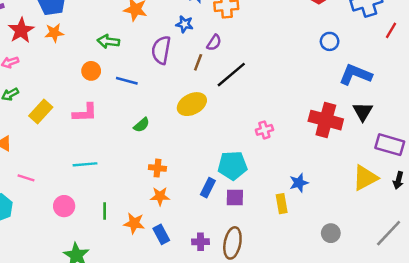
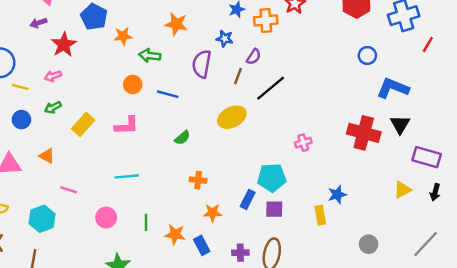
orange star: (54, 33) -> (123, 36), moved
yellow triangle: (365, 178) -> (402, 190), size x0.7
orange star: (160, 196) -> (213, 213), moved

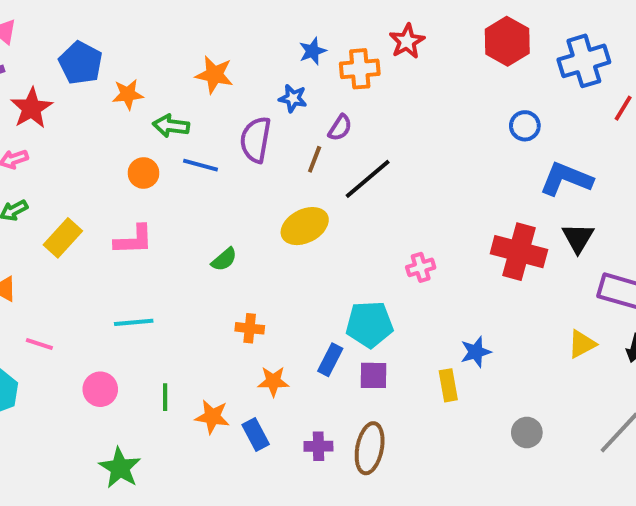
blue line: (168, 94) -> (201, 165), moved

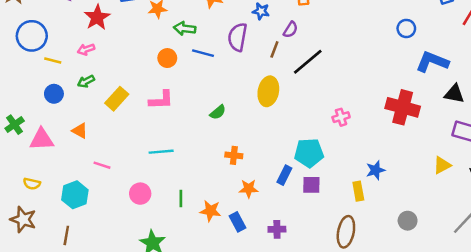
yellow ellipse: (305, 226) -> (268, 91), turned -52
black triangle: (578, 238) -> (454, 94), moved, turned -50
brown ellipse: (370, 448) -> (346, 232), moved

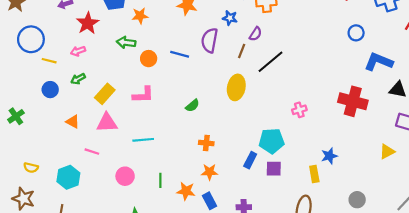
green arrow: (185, 28) -> (126, 42), moved
pink triangle: (42, 139) -> (107, 123), moved
orange star: (249, 189) -> (210, 172), moved

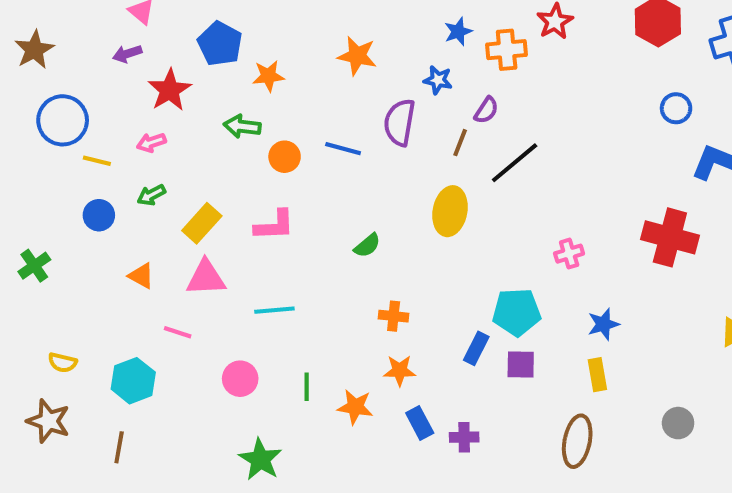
blue star: (329, 156) -> (603, 324), moved
blue rectangle: (210, 201) -> (420, 423), moved

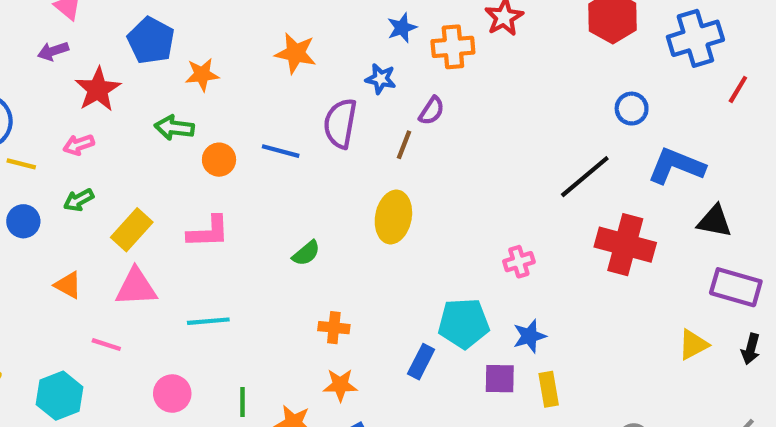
black line: (515, 163) -> (585, 177), moved
blue star: (603, 324) -> (530, 336), moved
purple square: (521, 365) -> (500, 379), moved

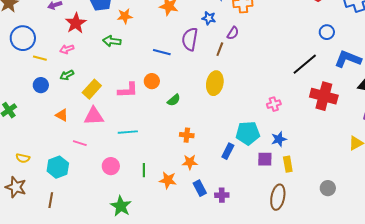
orange circle: (219, 160) -> (152, 81), moved

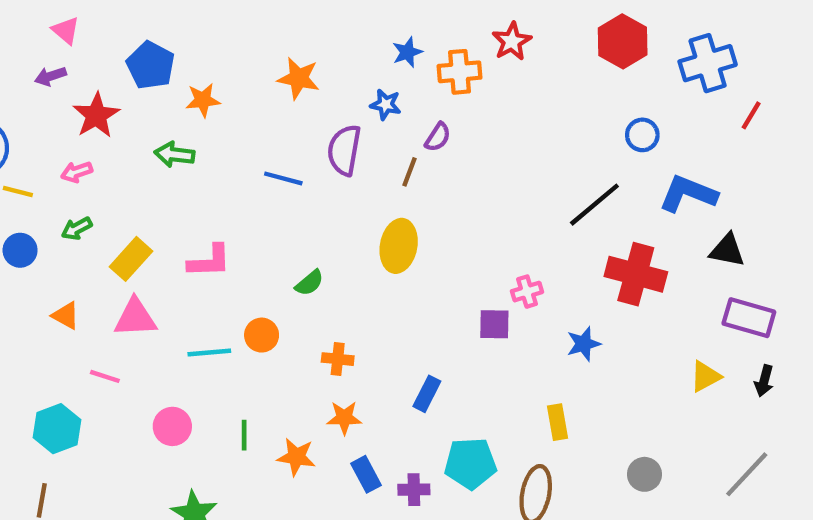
orange circle: (152, 81) -> (262, 335), moved
cyan pentagon: (248, 133) -> (470, 463), moved
blue star: (279, 139) -> (584, 344), moved
purple square: (265, 159) -> (494, 324), moved

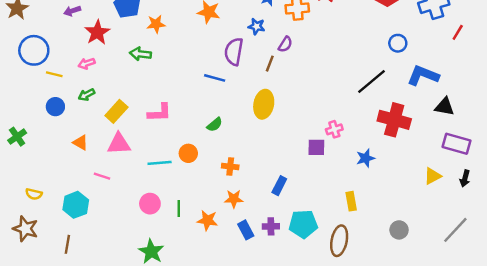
blue line: (283, 178) -> (215, 78), moved
pink circle: (172, 426) -> (150, 204), moved
purple cross: (414, 490) -> (271, 226), moved

